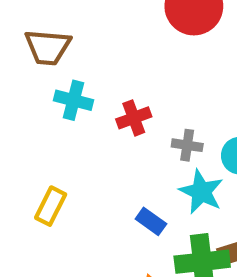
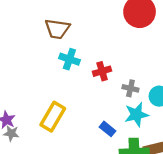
cyan star: (201, 192) -> (136, 115), turned 30
yellow rectangle: (51, 206) -> (53, 117), size x1.4

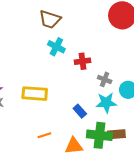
yellow rectangle: (53, 117) -> (35, 94), turned 55

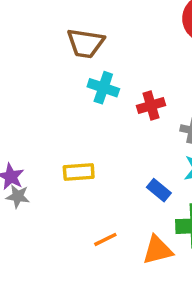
yellow rectangle: (35, 94) -> (79, 172), size x0.7

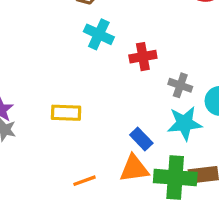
orange triangle: (158, 250) -> (134, 168), moved

